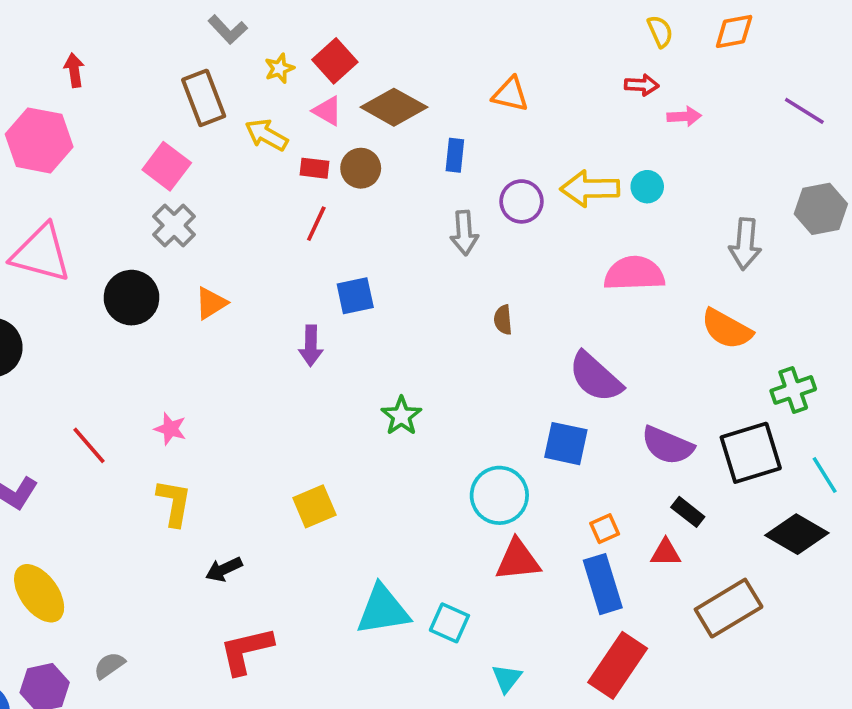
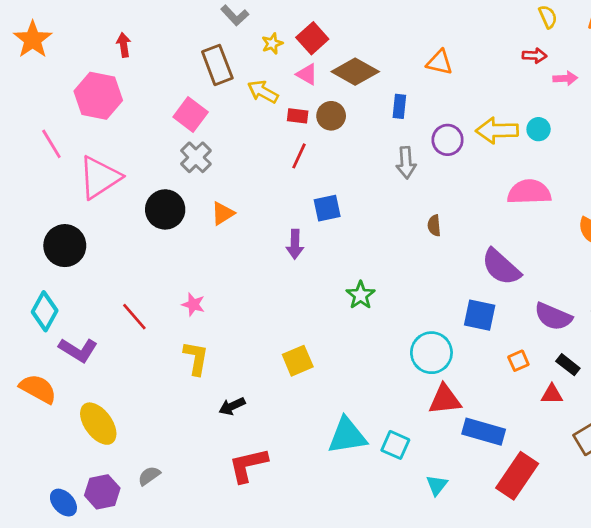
pink triangle: (41, 253) -> (100, 177), turned -48
orange square: (605, 529) -> (518, 361), moved
blue rectangle: (603, 584) -> (484, 432), moved, turned -57

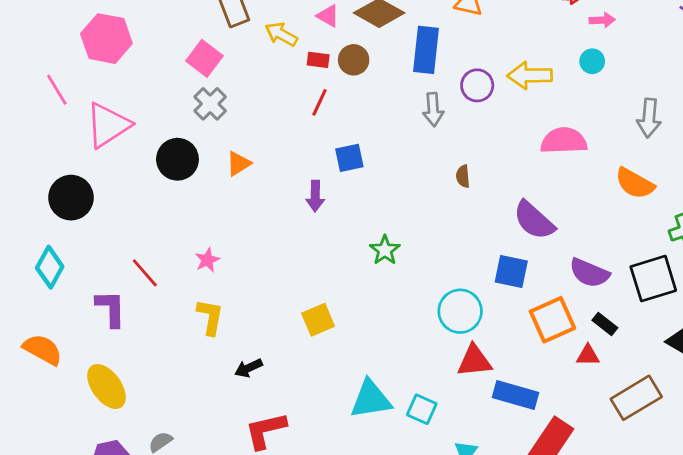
blue rectangle: (399, 106) -> (426, 50), size x1.8
cyan circle: (539, 129) -> (592, 61), moved
pink star: (193, 304) -> (207, 260), turned 30
purple L-shape: (78, 350) -> (111, 308), moved, turned -123
orange square: (518, 361) -> (552, 320), size x2.0

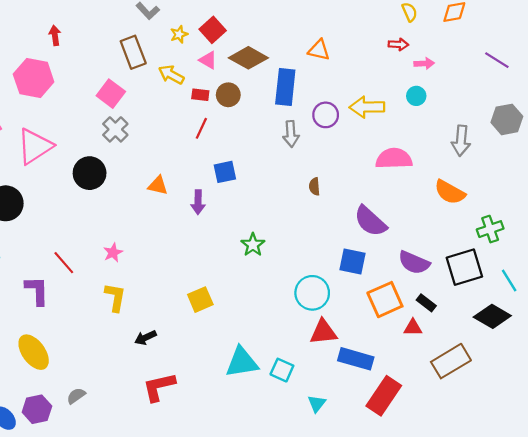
orange triangle: (239, 164) -> (158, 185), moved, turned 45

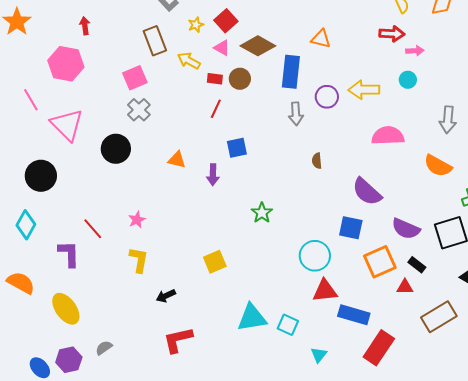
red arrow: (398, 44) -> (392, 34), size x1.4
pink square: (111, 94) -> (135, 78), turned 30
pink triangle: (35, 146) -> (67, 125), turned -42

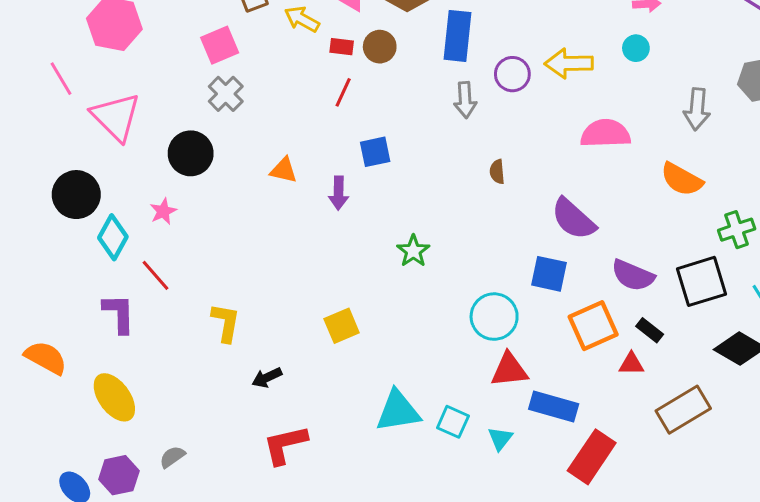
pink star: (137, 220) -> (163, 211), moved
cyan diamond: (26, 225) -> (113, 237), moved
cyan triangle: (319, 355) -> (500, 439), moved

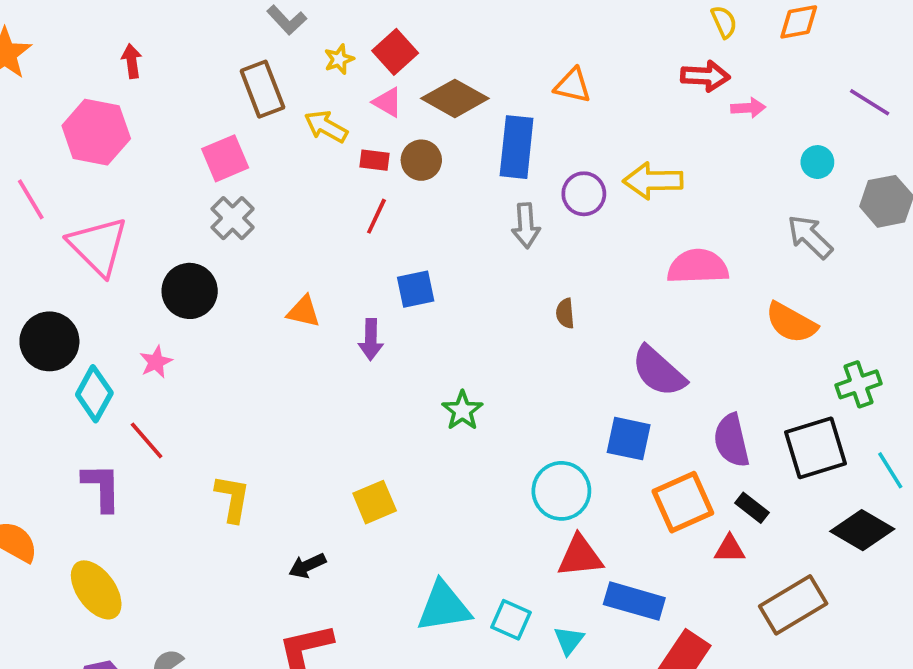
cyan circle: (636, 48) -> (817, 162), moved
gray arrow: (697, 109) -> (810, 237), turned 129
purple semicircle: (633, 275) -> (731, 440), turned 54
black arrow: (267, 378) -> (307, 566), moved

